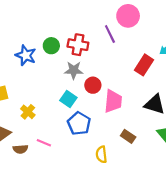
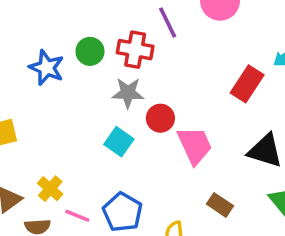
purple line: (110, 34) -> (168, 22), moved
pink trapezoid: (113, 101) -> (195, 145), turned -30
yellow cross: (28, 112) -> (50, 189), moved
blue pentagon: (79, 124) -> (122, 212), moved

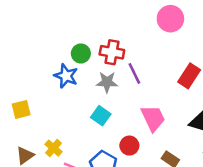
purple line: (168, 22) -> (134, 73), moved
blue star: (47, 68) -> (66, 76), moved
red circle: (160, 118) -> (129, 146), moved

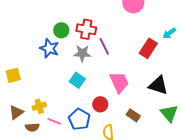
yellow cross: (53, 148) -> (39, 106), turned 32

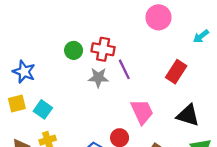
cyan arrow: (169, 33) -> (201, 36), moved
blue star: (49, 48) -> (24, 72), moved
cyan square: (77, 80) -> (43, 109), moved

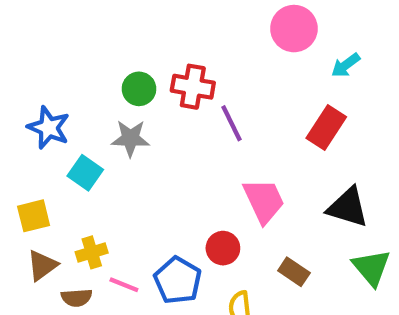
cyan arrow: (201, 36) -> (346, 65), moved
gray star: (98, 78) -> (130, 138), moved
yellow square: (17, 104) -> (34, 216), moved
cyan square: (43, 109) -> (85, 173), moved

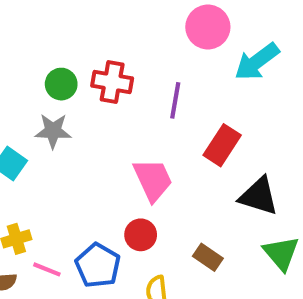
cyan arrow: (346, 65) -> (257, 62), size x1.6
purple line: (232, 123) -> (175, 100), moved, turned 36
red rectangle: (326, 128) -> (222, 145), moved
pink trapezoid: (264, 201) -> (153, 180), moved

